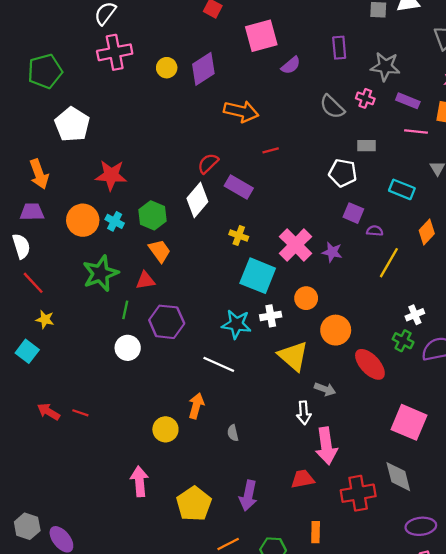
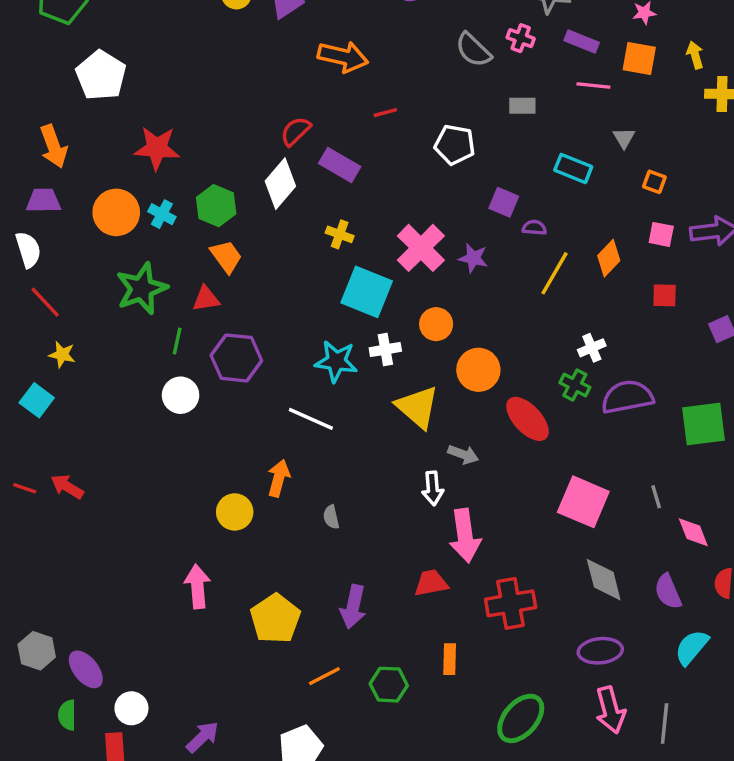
white pentagon: (343, 173) -> (455, 145), moved
orange diamond: (427, 232) -> (609, 258), moved
red line: (80, 413) -> (25, 488), moved
gray diamond: (398, 477) -> (604, 580), moved

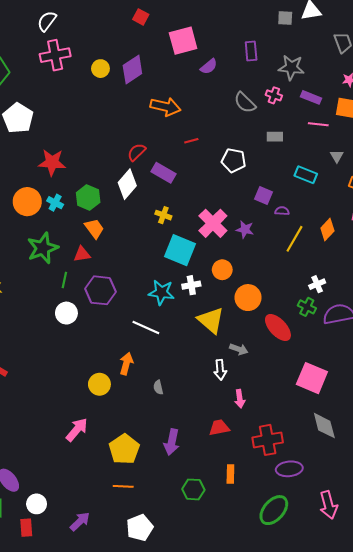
pink arrow: (465, 536) -> (240, 399), size x0.6
pink arrow: (197, 586) -> (77, 430), turned 45
purple ellipse: (600, 651) -> (289, 469), moved
orange line: (324, 676) -> (123, 486), moved, turned 30

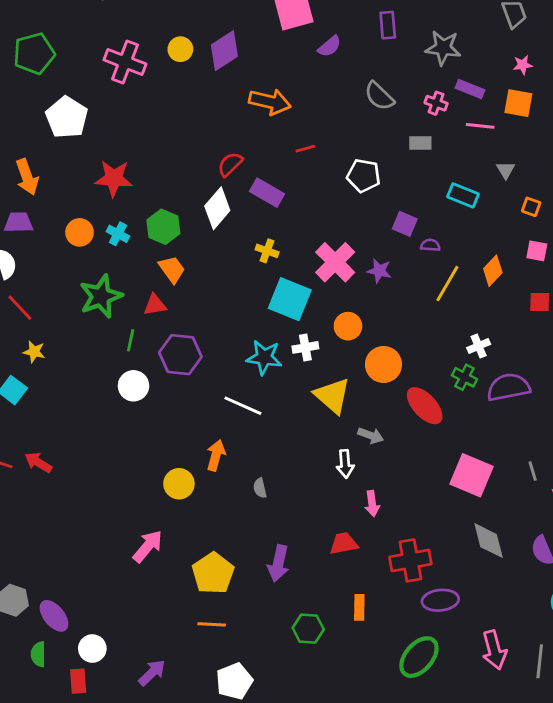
pink cross: (55, 55) -> (125, 62), moved, turned 32
pink cross: (274, 95) -> (436, 103), moved
orange circle: (27, 202) -> (80, 232), size x0.7

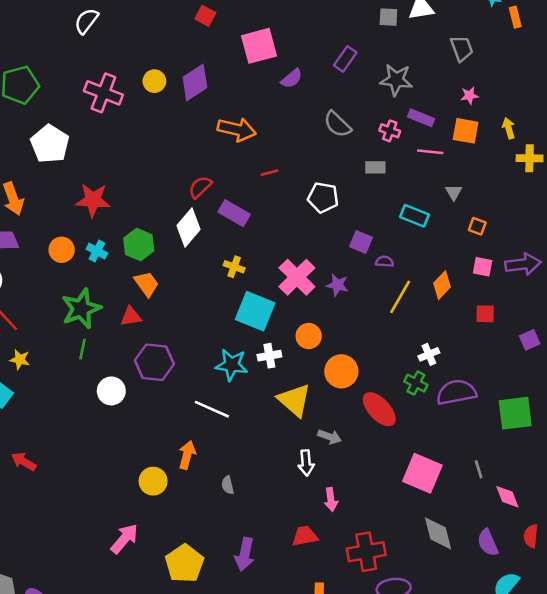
purple rectangle: (388, 25) -> (345, 59), turned 40
green line: (131, 340) -> (83, 349), moved

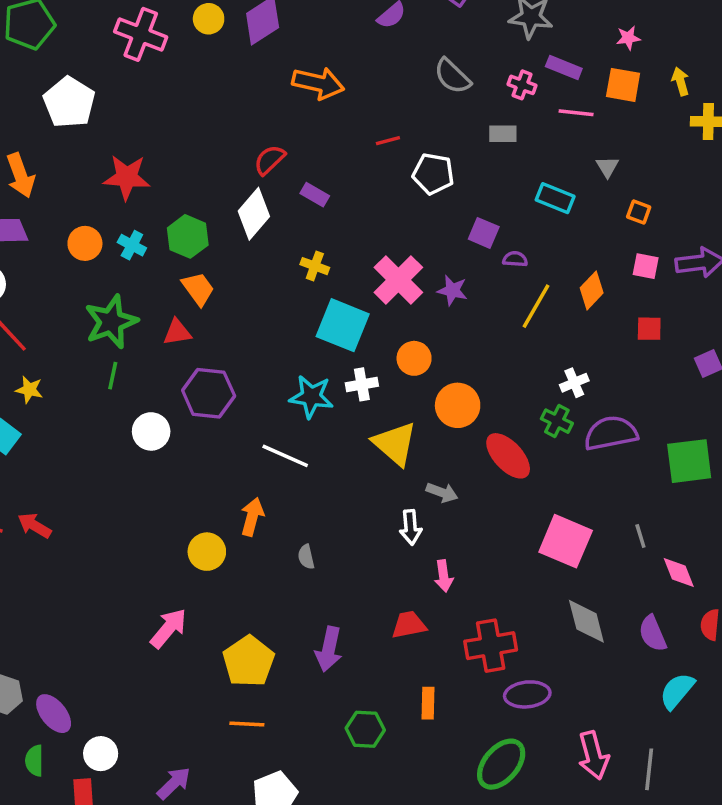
red line: (269, 173) -> (388, 141), moved
purple rectangle: (234, 213) -> (315, 195), size x0.7

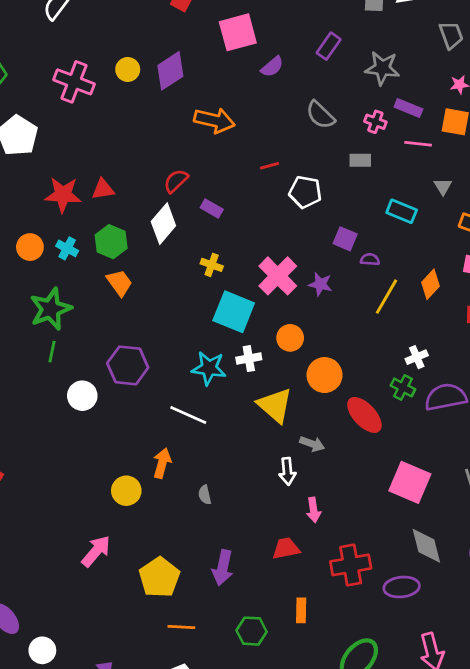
red triangle: (177, 332) -> (103, 189), moved
purple ellipse: (527, 694) -> (402, 587), moved
orange line: (247, 724) -> (181, 627), moved

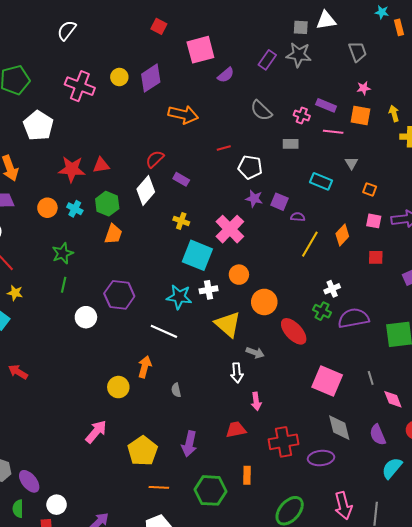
gray star: (382, 68) -> (299, 55), moved
orange trapezoid: (119, 283) -> (113, 234), turned 55
purple star: (320, 284) -> (254, 199), moved
green star: (51, 309) -> (63, 253), size x0.7
green hexagon: (252, 631) -> (211, 490), size x1.4

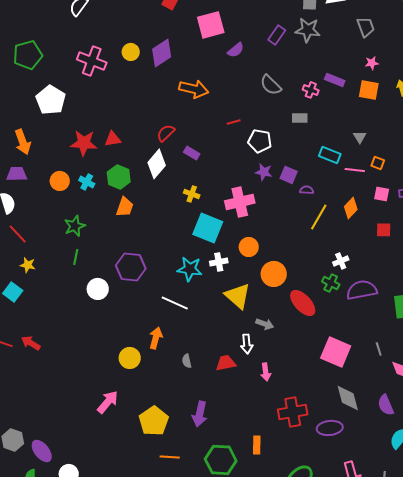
pink line: (333, 132) -> (355, 170), moved
pink cross: (230, 229) -> (240, 202), turned 32
red trapezoid: (236, 430) -> (226, 363), moved

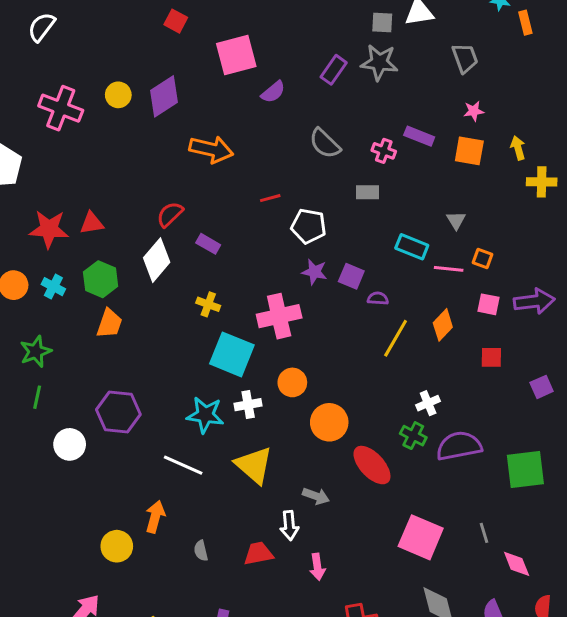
yellow triangle: (238, 296) -> (254, 465), moved

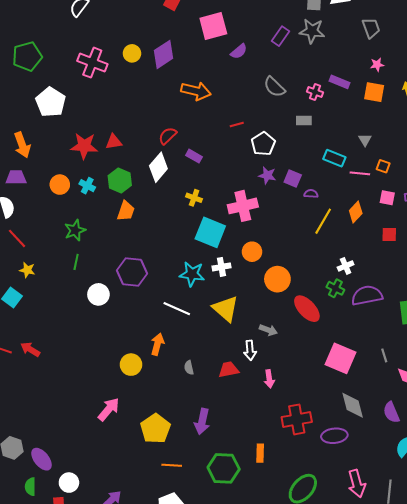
white pentagon: (309, 226) -> (263, 144), turned 30

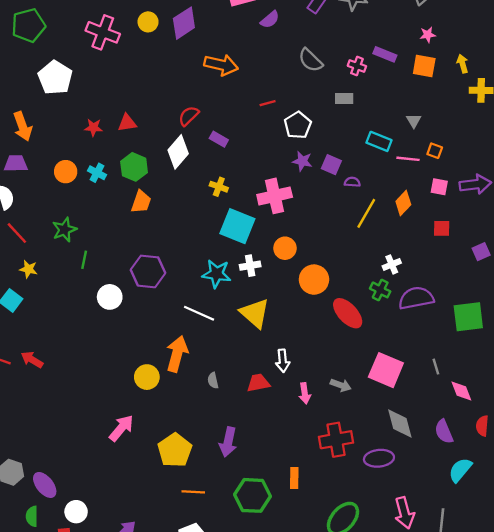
red star: (84, 146) -> (93, 128), size x0.6
green star: (75, 230) -> (64, 230), moved
gray arrow: (268, 330) -> (341, 385), moved
orange arrow: (157, 344) -> (177, 354), size x1.4

